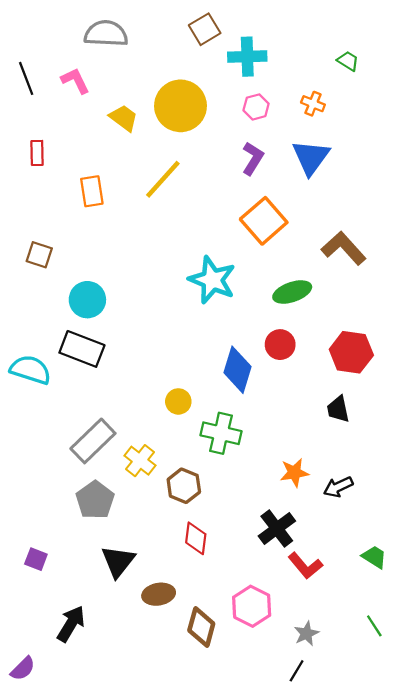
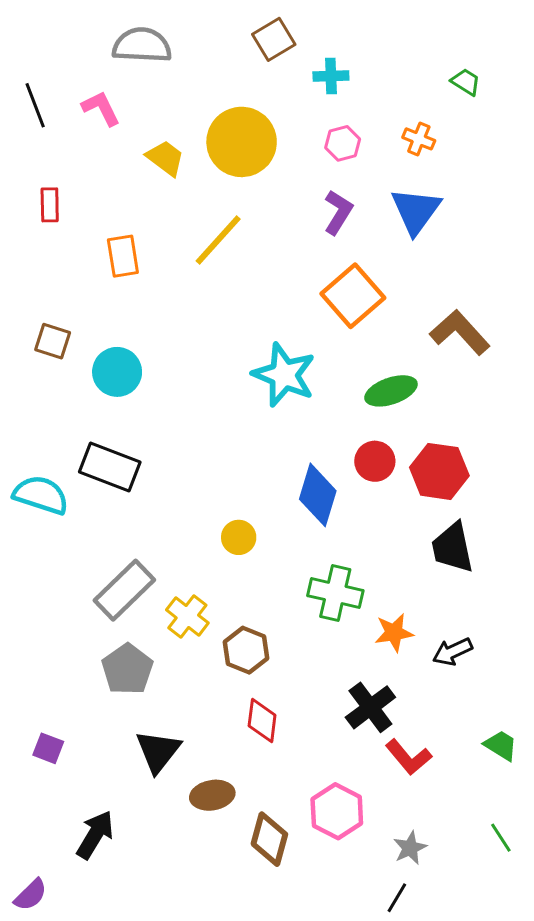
cyan cross: (247, 57) -> (331, 76), size x0.7
cyan circle: (87, 300) -> (117, 372), moved
red hexagon: (351, 352) -> (439, 471), moved
black trapezoid: (338, 409) -> (452, 548), size x1.4
green cross: (221, 433) -> (335, 593), moved

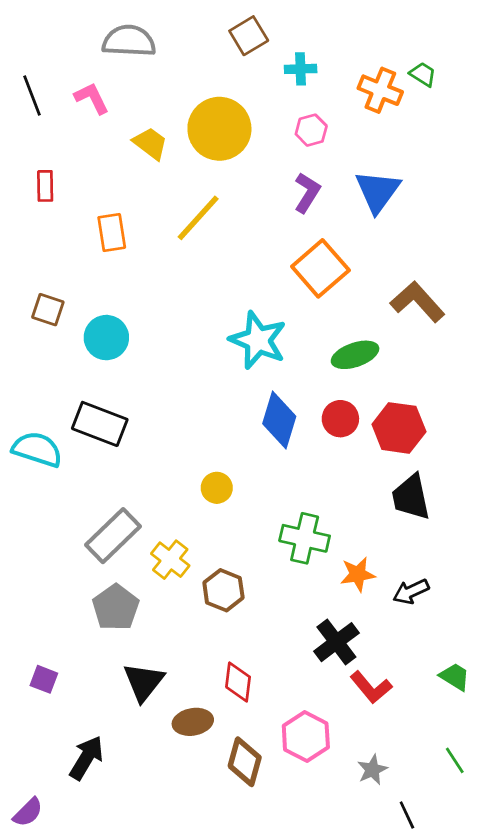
orange cross: (419, 139) -> (380, 90), moved, size x1.5
blue diamond: (318, 495) -> (279, 420), moved
red diamond: (262, 720) -> (238, 682), moved
black line: (397, 898) -> (407, 815), moved, turned -56

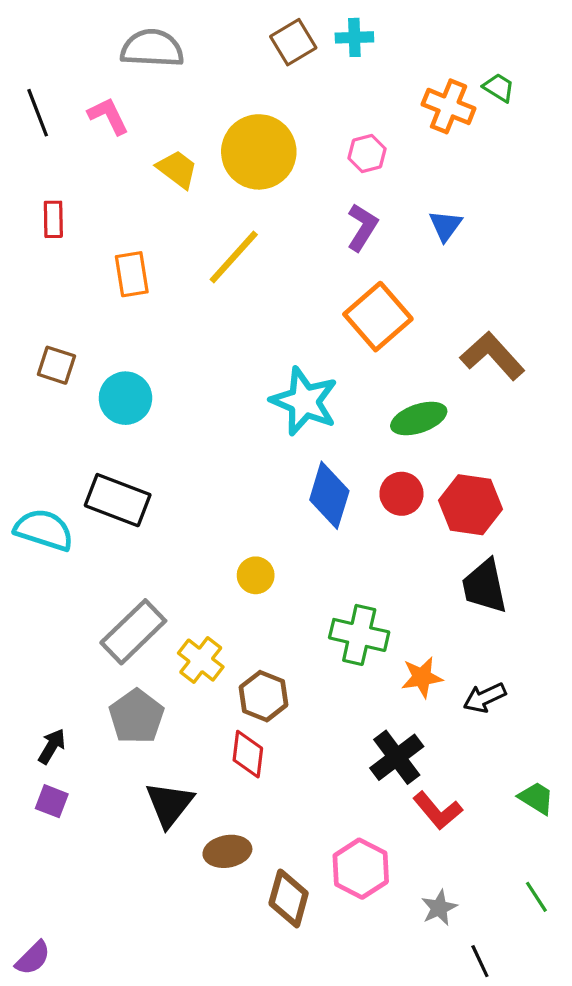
cyan cross: (301, 69) -> (354, 37), moved
blue triangle: (378, 191) -> (445, 226), size x0.6
red diamond: (238, 682) -> (248, 754), moved
black arrow: (86, 758) -> (52, 746), moved, size x0.7

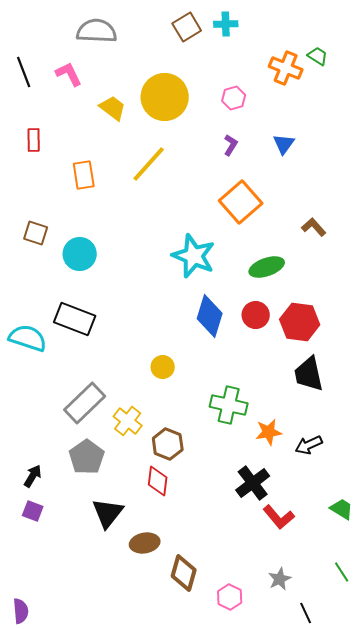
purple L-shape: (362, 227) -> (231, 145), size x0.7
brown L-shape: (492, 356) -> (314, 227), size x0.6
pink hexagon: (361, 869) -> (230, 597), moved, size x0.7
purple semicircle: (33, 958) -> (21, 611), turned -50

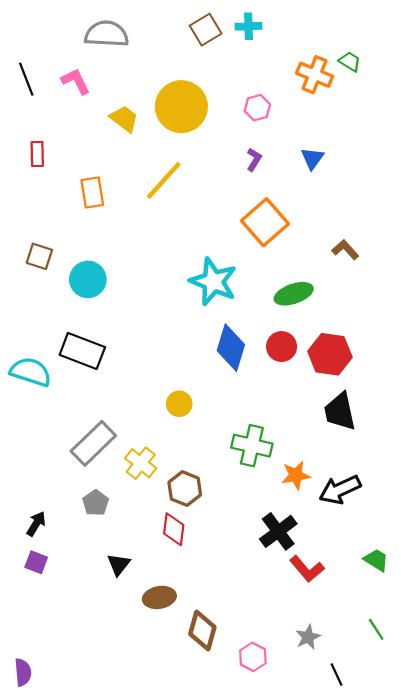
black arrow: (309, 445) -> (340, 490), size x1.4
gray pentagon: (87, 457) -> (96, 503), size x0.7
black triangle: (108, 513) -> (119, 564), size x0.7

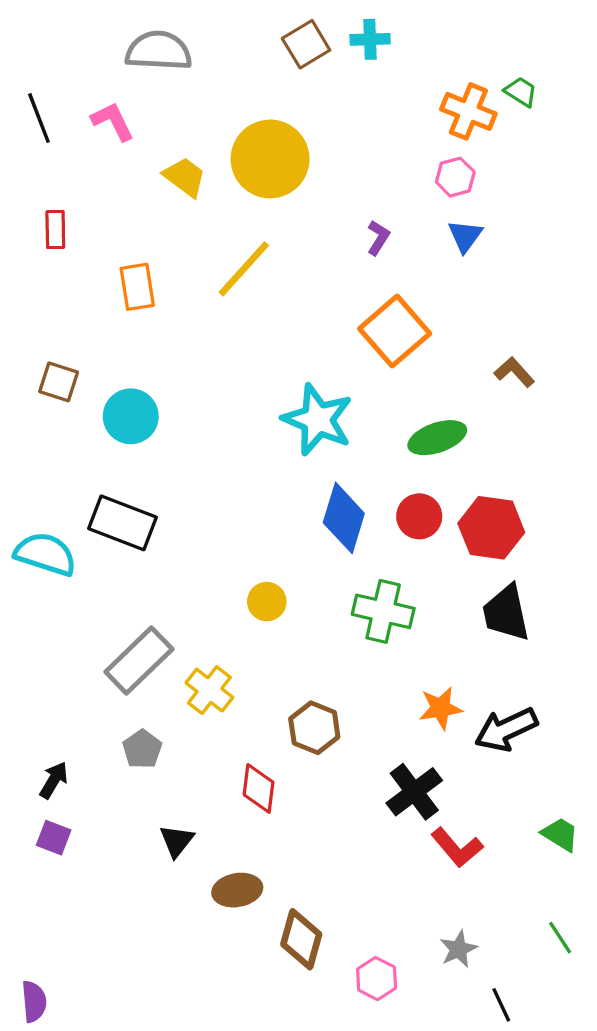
pink hexagon: (257, 108) -> (455, 177), moved
green cross: (252, 446) -> (383, 611), moved
brown hexagon: (185, 489) -> (314, 728), moved

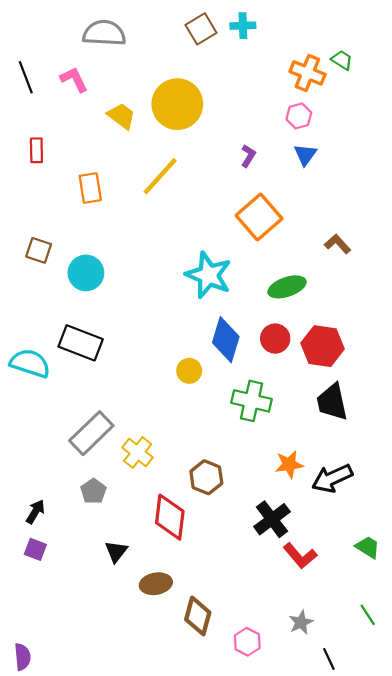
yellow circle: (267, 602) -> (189, 371), moved
red diamond: (259, 788) -> (170, 517), size x1.4

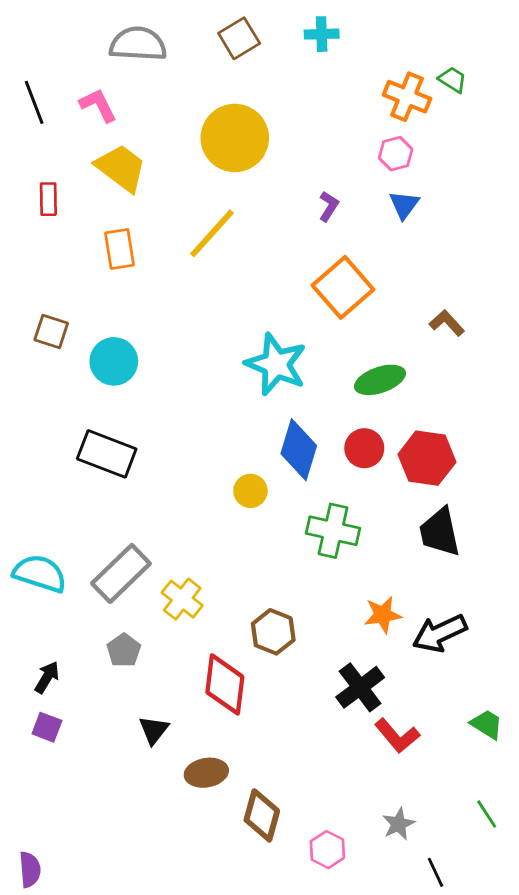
brown square: (201, 29) -> (239, 38), moved
yellow trapezoid: (121, 116) -> (121, 168), moved, size x1.4
cyan semicircle: (30, 363) -> (40, 573), moved

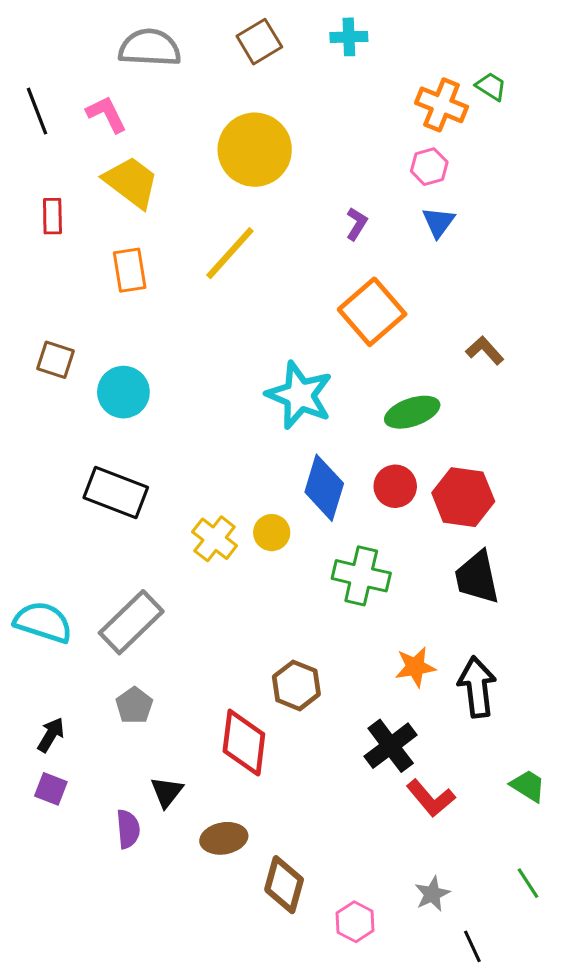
yellow cross: (182, 599) -> (215, 539), moved
black arrow: (440, 633) -> (477, 687), turned 108
purple semicircle: (30, 869) -> (128, 829), moved

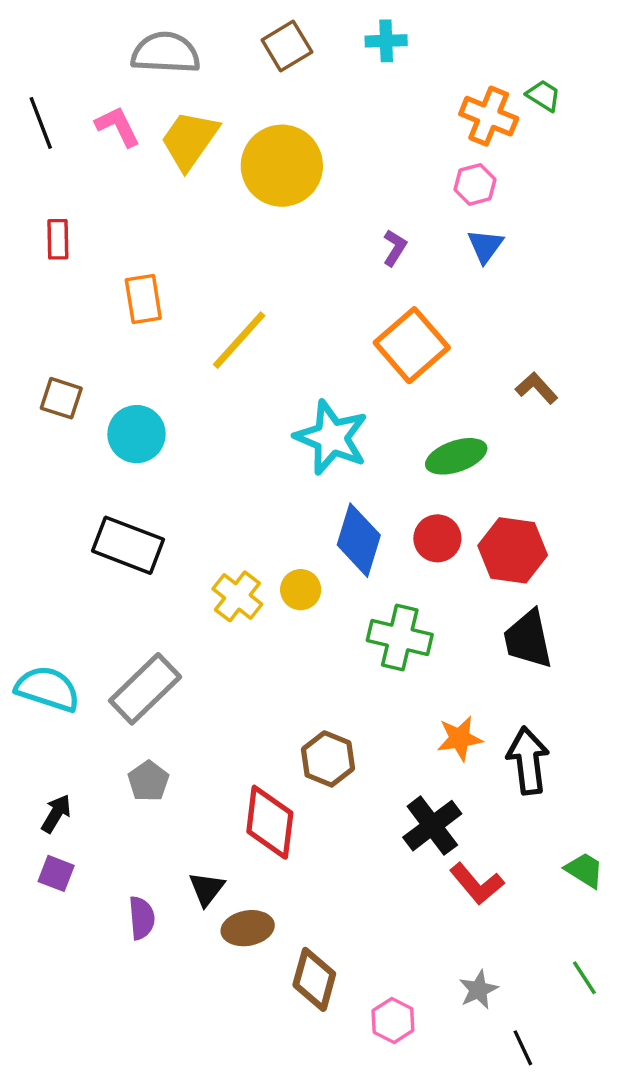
yellow trapezoid: (131, 182) -> (190, 140), moved, turned -92
yellow line: (230, 253) -> (239, 340), moved
black triangle: (167, 792) -> (207, 889), moved

